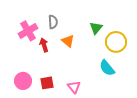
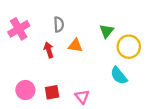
pink cross: (28, 31) -> (19, 29), moved
orange triangle: (68, 41) -> (75, 46), turned -32

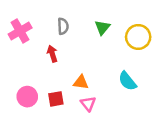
green triangle: (107, 31) -> (102, 27), moved
orange triangle: (75, 46) -> (81, 82), moved
yellow circle: (129, 47) -> (138, 37), moved

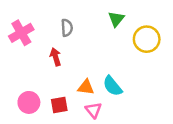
green triangle: (102, 27) -> (116, 19), moved
cyan semicircle: (127, 81) -> (112, 86), moved

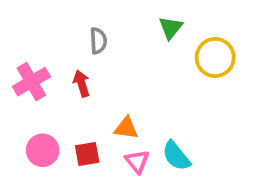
pink cross: (21, 33) -> (31, 82), moved
cyan semicircle: (112, 86) -> (176, 156), moved

